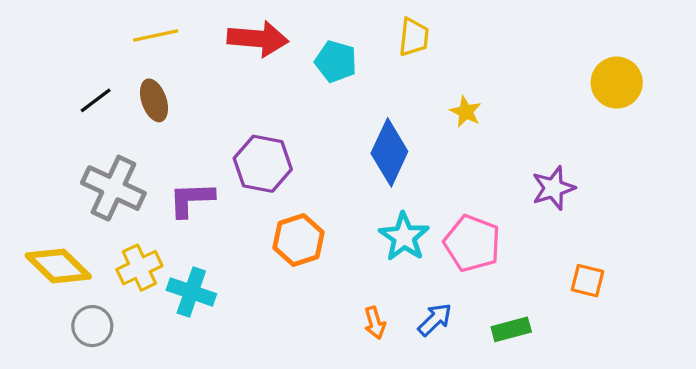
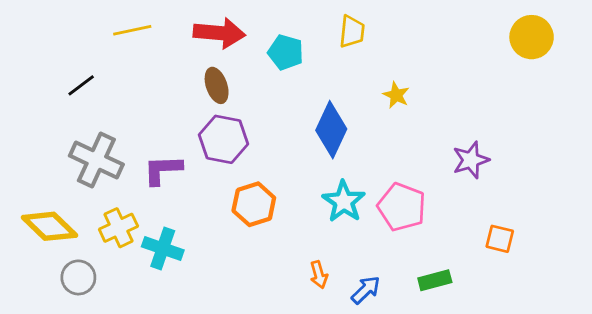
yellow circle: (617, 83) -> (532, 37), moved
brown ellipse: (154, 100) -> (217, 85), moved
blue arrow: (435, 320) -> (366, 290), moved

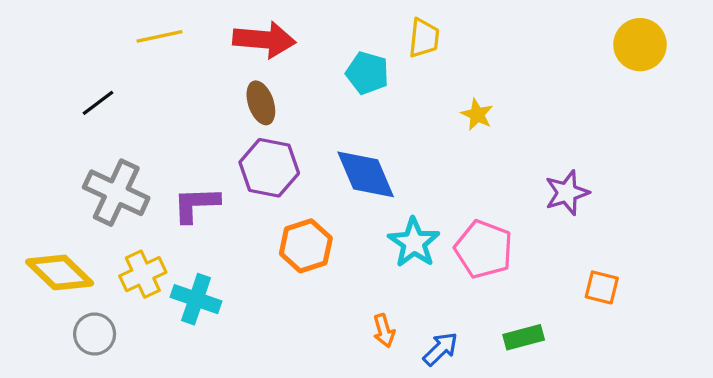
cyan pentagon: (286, 52) -> (367, 73), moved
blue diamond: (331, 130) -> (366, 174), moved, turned -48

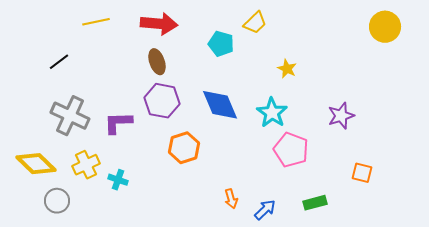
yellow trapezoid: (424, 38) -> (255, 23), turned 40
cyan star: (414, 243) -> (272, 113), moved
cyan cross: (196, 299) -> (118, 180), size x0.7

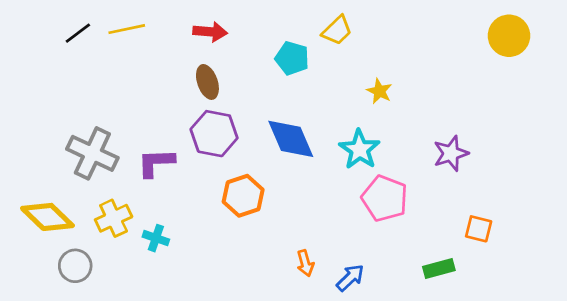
red arrow: (159, 24) -> (210, 32), size x0.7
black line: (59, 62) -> (78, 33), moved
green rectangle: (315, 203) -> (439, 268), moved

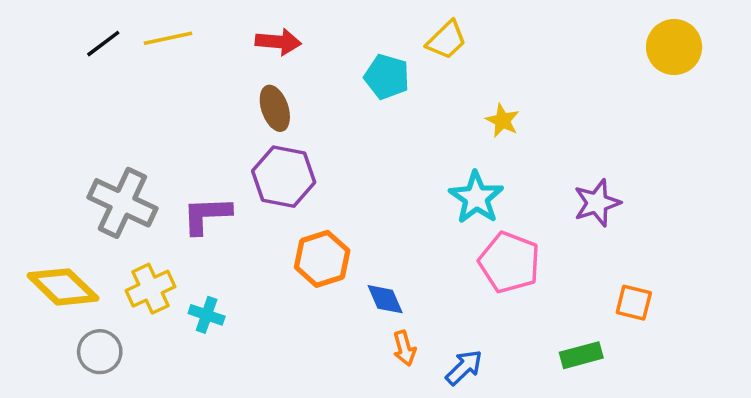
blue diamond: (291, 139) -> (385, 299), moved, size x0.6

